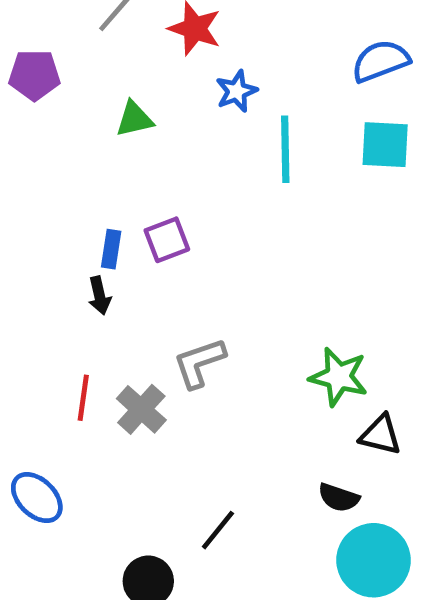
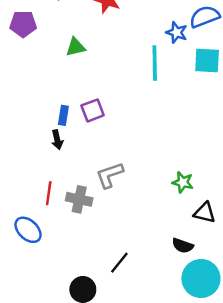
blue star: (237, 91) -> (177, 32), moved, turned -30
green star: (339, 377) -> (183, 182), size x0.7
gray cross: (141, 409) -> (79, 199), turned -30
blue ellipse: (37, 498) -> (28, 230), moved

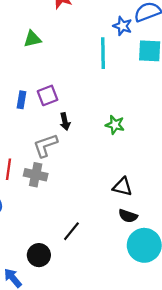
black arrow: (57, 140) -> (65, 122), moved
gray L-shape: (110, 175) -> (45, 145), moved
green star: (183, 182) -> (115, 125), moved
black triangle: (205, 213) -> (123, 187), moved

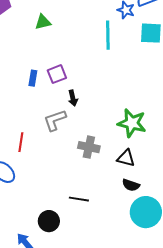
green star: (115, 125) -> (132, 123), moved, size x1.6
gray cross: (36, 175) -> (89, 147), moved
black line: (71, 231) -> (79, 199), turned 60

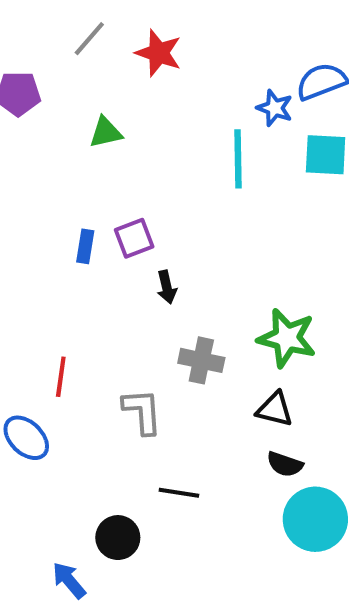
gray L-shape: (55, 120) -> (142, 411), moved, turned 105
gray cross: (89, 147) -> (201, 360), moved

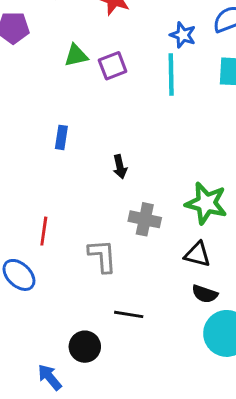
blue star: (275, 108) -> (183, 35), moved
purple square: (134, 238) -> (113, 66), moved

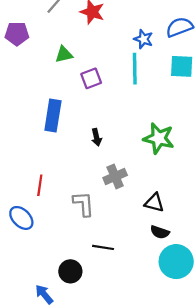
purple square: (113, 66) -> (91, 78), moved
blue rectangle: (61, 137) -> (53, 115), size x1.8
green star: (206, 203) -> (159, 138), moved
gray cross: (145, 219) -> (115, 177), turned -35

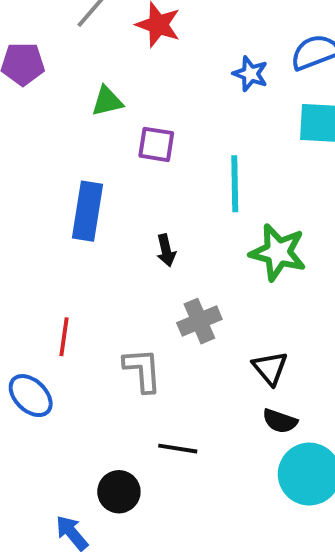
cyan line: (135, 69) -> (235, 184), moved
purple square: (91, 78) -> (156, 144), turned 30
black triangle: (154, 203) -> (270, 368), turned 36

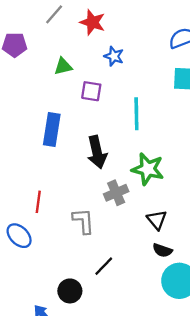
blue star: (250, 74) -> (114, 56), moved
black arrow: (166, 250) -> (97, 152), size x1.8
green star: (278, 252) -> (148, 169), moved
black line: (178, 449) -> (104, 266), turned -55

